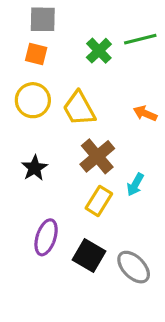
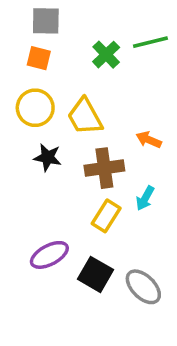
orange arrow: (145, 113) -> (149, 140), moved
brown cross: (97, 156) -> (104, 168), turned 32
black star: (34, 168) -> (48, 157), moved, turned -30
purple ellipse: (46, 237) -> (49, 255), turned 44

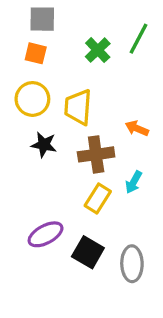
green line: (150, 42) -> (138, 39), turned -48
yellow trapezoid: (85, 117) -> (78, 107), turned 33
gray ellipse: (143, 287) -> (132, 264), turned 44

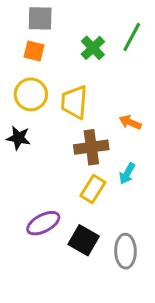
black star: (44, 145) -> (18, 138), moved

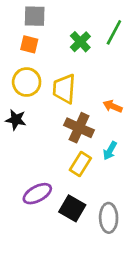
brown cross: (91, 147) -> (79, 128), turned 32

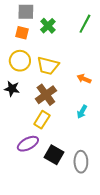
green cross: (80, 42) -> (48, 26), moved
yellow trapezoid: (64, 89) -> (48, 66), turned -80
brown cross: (79, 128) -> (46, 95), moved, turned 30
yellow rectangle: (80, 164) -> (42, 120), moved

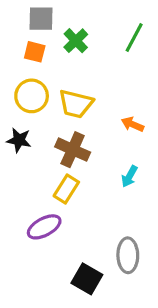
brown cross: (46, 95) -> (73, 150), turned -30
black square: (54, 155) -> (87, 279), moved

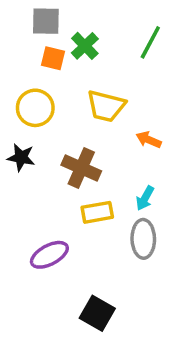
orange square: (35, 52) -> (53, 58), moved
yellow trapezoid: (76, 104) -> (106, 106), moved
yellow rectangle: (66, 189) -> (97, 212), moved, turned 48
gray ellipse: (128, 255) -> (143, 239), moved

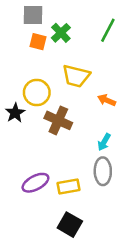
yellow circle: (35, 108) -> (37, 93), moved
black star: (21, 157) -> (15, 113), turned 30
yellow rectangle: (97, 212) -> (68, 186), moved

